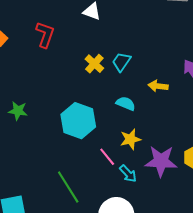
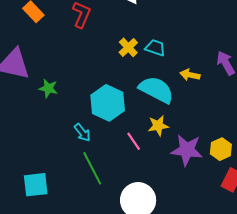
cyan trapezoid: (121, 62) -> (155, 48), turned 70
cyan semicircle: (126, 104) -> (156, 90), size x1.8
cyan arrow: (128, 174) -> (82, 133), moved

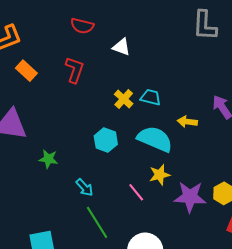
green star: (48, 88) -> (48, 159), moved
cyan hexagon: (108, 103) -> (106, 140), moved, size x0.7

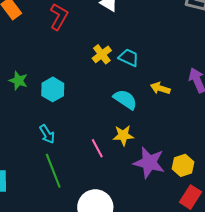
cyan semicircle: (155, 139) -> (125, 99), size x0.7
cyan hexagon: (106, 140) -> (53, 89), moved
green star: (48, 159) -> (18, 81), moved

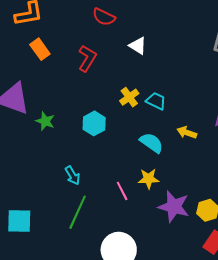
cyan hexagon: (53, 89) -> (94, 123), moved
green line: (53, 171) -> (78, 212), turned 44

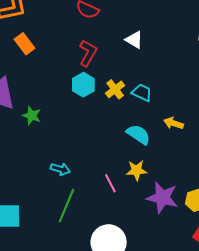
white triangle: (138, 46) -> (134, 40), moved
red L-shape: (87, 58) -> (88, 53), moved
cyan hexagon: (94, 123) -> (83, 85), moved
cyan arrow: (72, 175) -> (60, 169), turned -42

